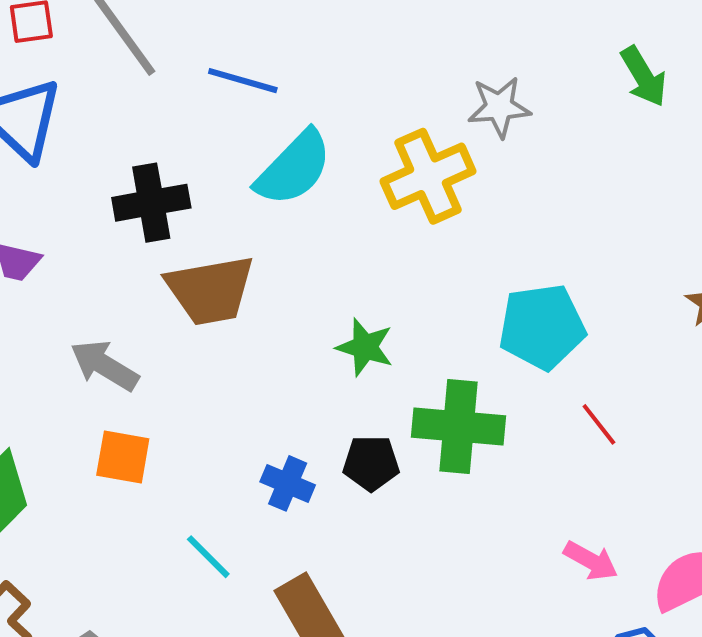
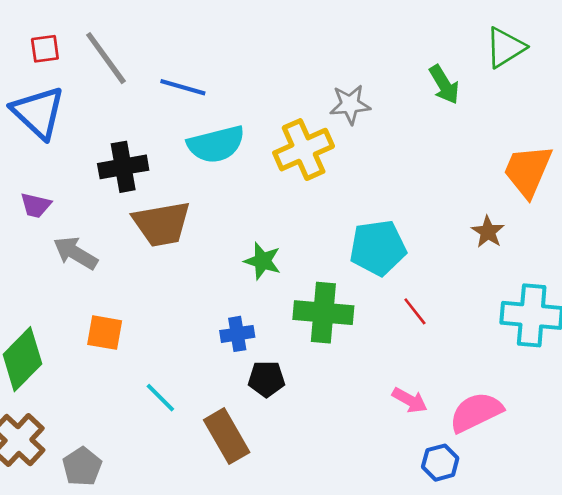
cyan semicircle: (294, 168) -> (216, 144), turned 32
gray arrow: (105, 365) -> (75, 253), moved
black pentagon: (371, 463) -> (266, 379), moved
blue cross: (288, 483) -> (237, 334), moved, turned -32

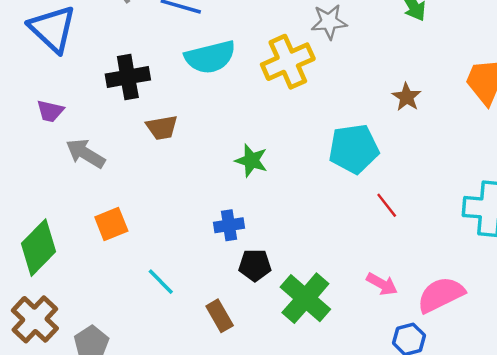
brown trapezoid: (162, 224) -> (162, 128), size x0.6
brown star: (488, 232) -> (407, 97), moved
green cross: (323, 313) -> (305, 298), moved, turned 36
orange square: (105, 333) -> (111, 224), turned -32
brown rectangle: (227, 436) -> (220, 316), size x0.7

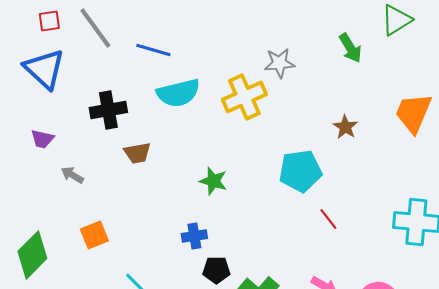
gray arrow: (85, 153) -> (72, 175), size x0.7

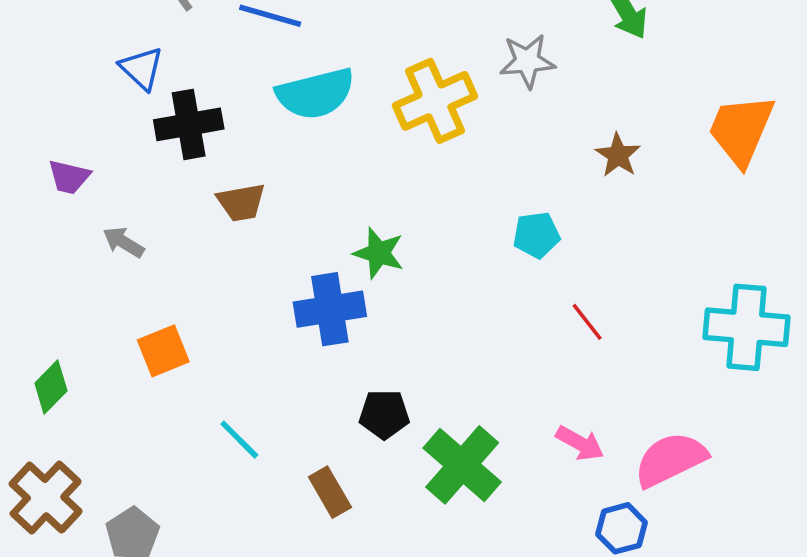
gray star: (279, 63) -> (527, 61), moved
blue triangle: (44, 69) -> (142, 68), moved, size x0.6
cyan pentagon: (300, 171) -> (536, 235), size x0.6
blue cross: (194, 236) -> (330, 309), moved, size x1.5
green diamond: (32, 255) -> (51, 387), size x0.6

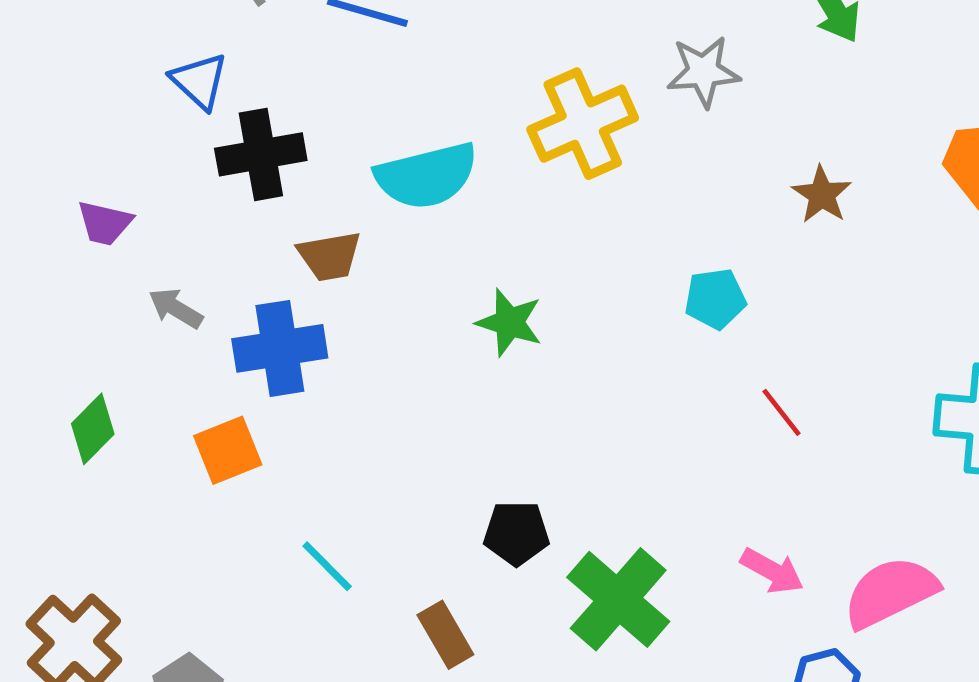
cyan semicircle: (315, 94) -> (427, 176), moved
blue cross: (330, 309) -> (280, 348), moved
green diamond: (51, 387) -> (93, 429), moved

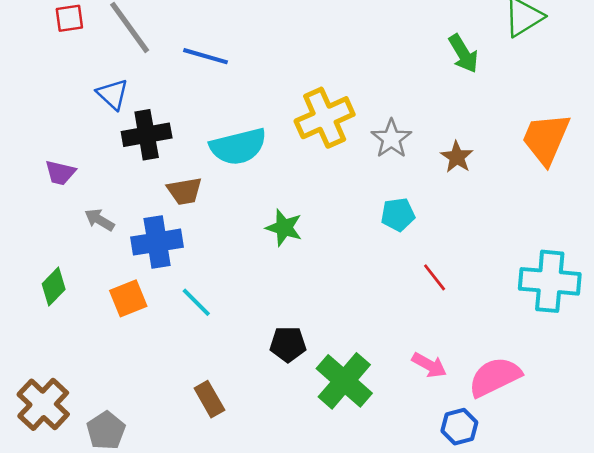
gray star: (703, 72) -> (391, 139), moved, turned -30
cyan line: (327, 566) -> (196, 302), moved
brown rectangle: (445, 635) -> (209, 399), moved

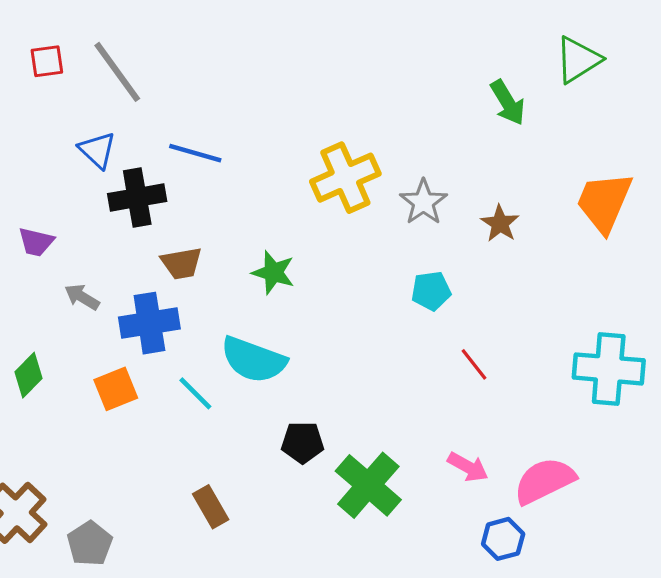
blue line: (205, 56) -> (195, 153), moved
cyan semicircle: (238, 147) -> (254, 360), moved, turned 34
green star: (284, 228) -> (273, 273), moved

